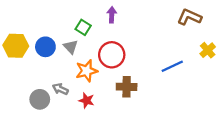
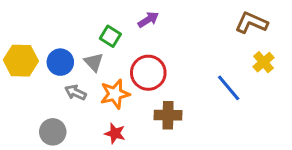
purple arrow: (112, 15) -> (148, 20), turned 56
yellow cross: (208, 50) -> (264, 62), moved
blue line: (172, 66) -> (229, 88), turned 75
gray arrow: (60, 89) -> (75, 92), moved

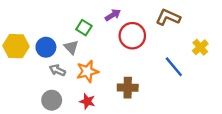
brown L-shape: (251, 23) -> (168, 17), moved
red circle: (148, 73) -> (132, 36), moved
gray circle: (53, 132) -> (52, 100), moved

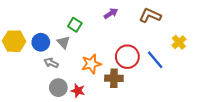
purple arrow: (113, 15) -> (111, 13), moved
red circle: (132, 36) -> (127, 57), moved
orange star: (87, 71) -> (91, 64), moved
gray circle: (52, 100) -> (58, 88), moved

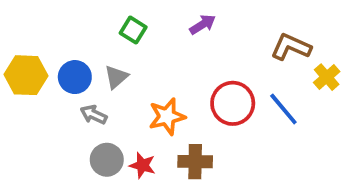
brown L-shape: (150, 15) -> (291, 47), moved
green square: (75, 25) -> (133, 30), moved
gray triangle: (63, 42) -> (116, 77), turned 32
brown cross: (114, 78) -> (195, 162), moved

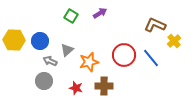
purple arrow: (203, 24) -> (100, 13), moved
gray triangle: (116, 77) -> (67, 50), moved
gray circle: (107, 160) -> (44, 81), moved

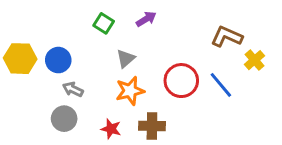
gray triangle: (67, 50) -> (126, 59), moved

